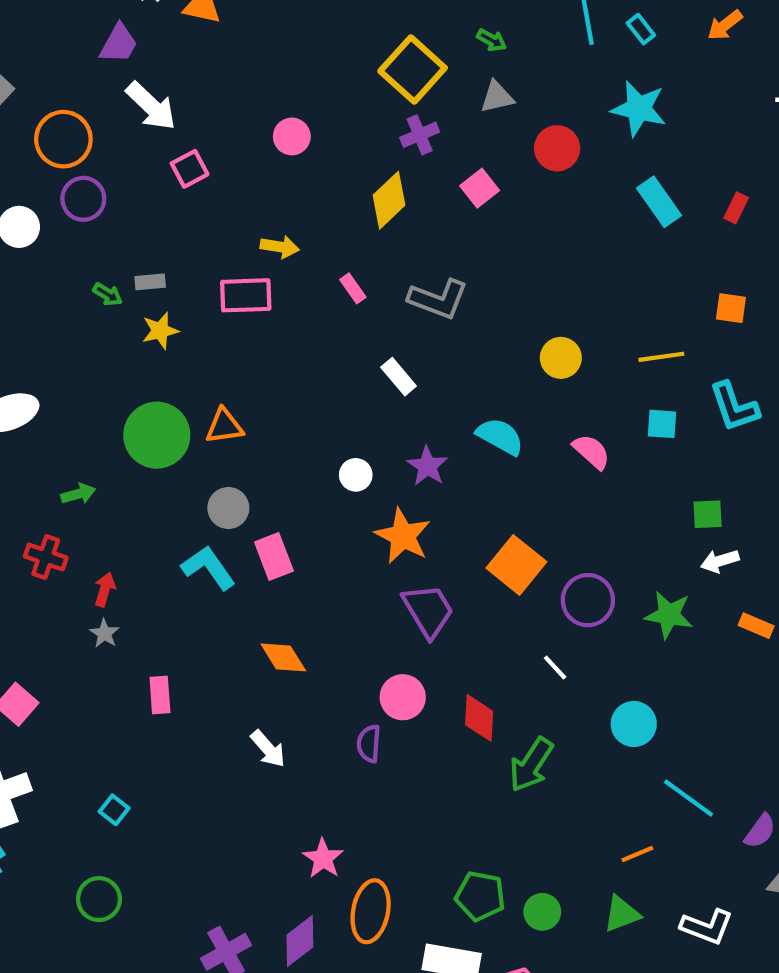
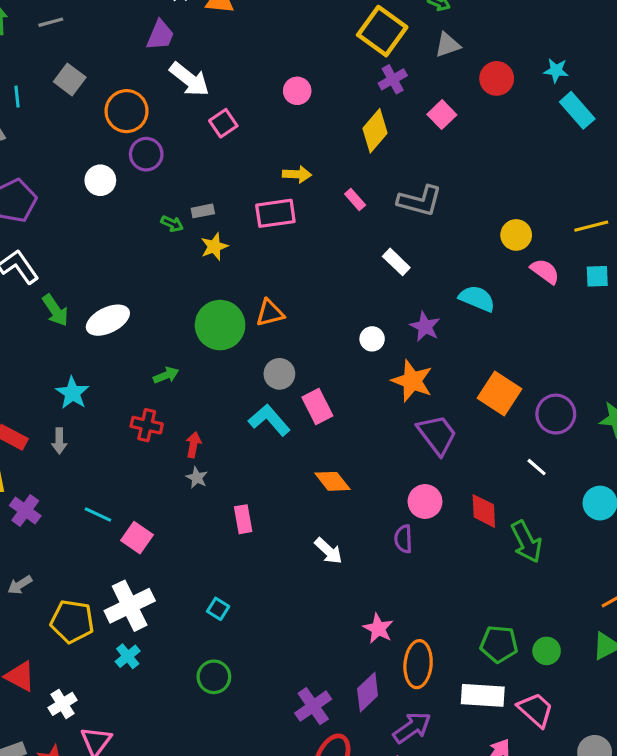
cyan star: (639, 109) -> (556, 70), moved, size x0.6
pink semicircle: (591, 452) -> (545, 271), moved
green arrow: (531, 765) -> (526, 542), turned -54

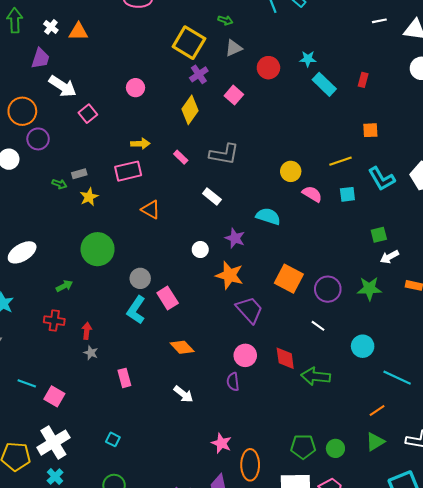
orange triangle: (270, 313) -> (151, 210), moved, turned 48
cyan L-shape: (269, 420) -> (136, 310), turned -100
green arrow: (526, 542) -> (316, 376), turned 128

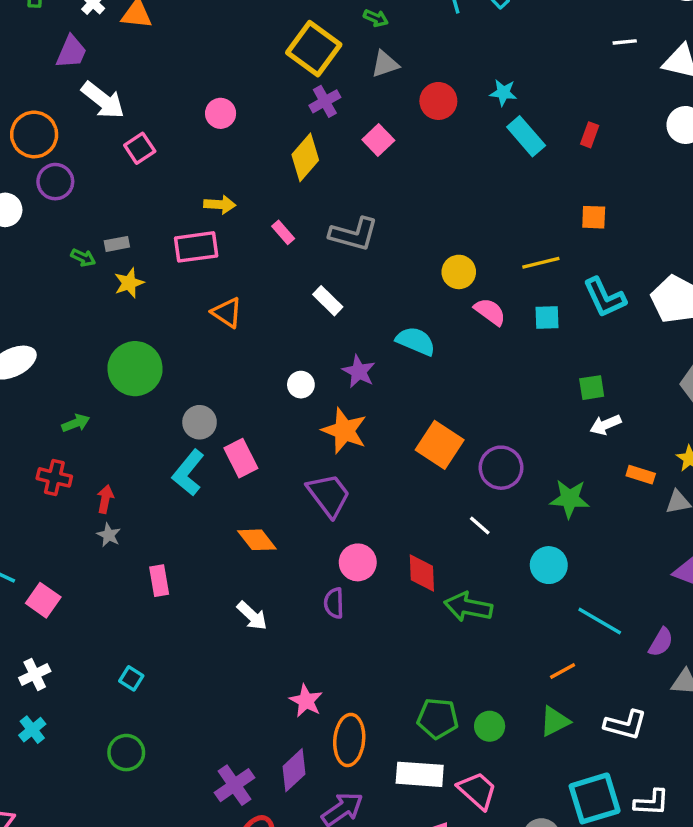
green star: (369, 289) -> (570, 499), moved
purple trapezoid: (249, 310) -> (329, 495), moved
white cross: (53, 443) -> (35, 674), size x0.6

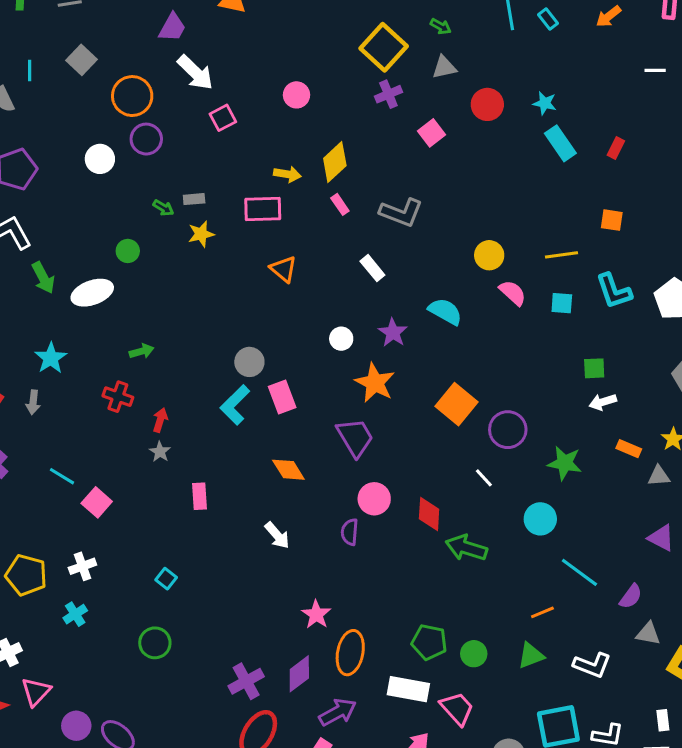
yellow diamond: (305, 157) -> (335, 162), moved
green circle: (135, 369) -> (128, 251), moved, size x0.5

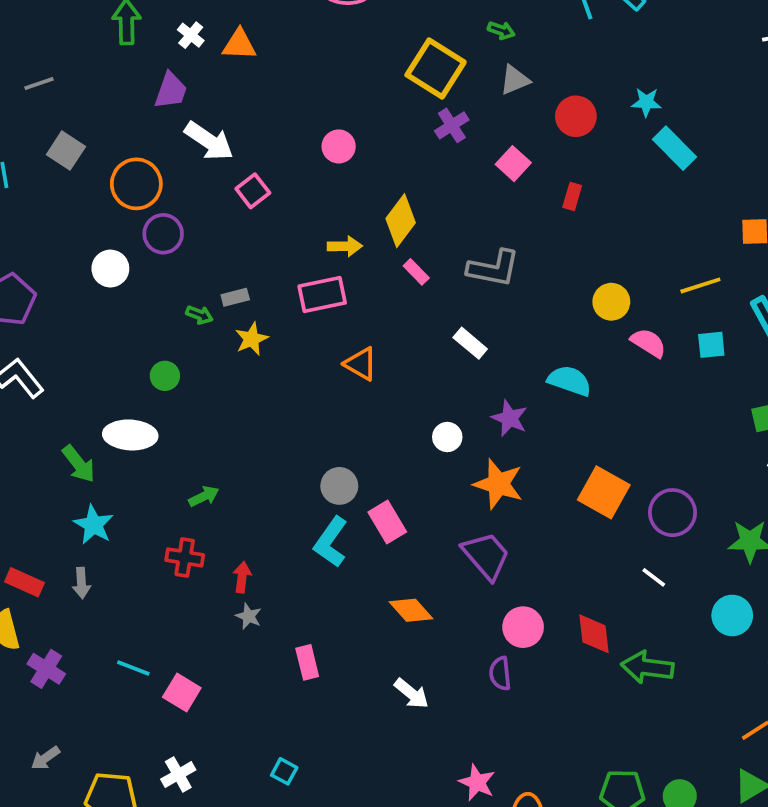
red rectangle: (616, 148) -> (572, 196), moved
green arrow: (43, 278) -> (79, 464), moved
white ellipse: (92, 293) -> (130, 435), turned 33

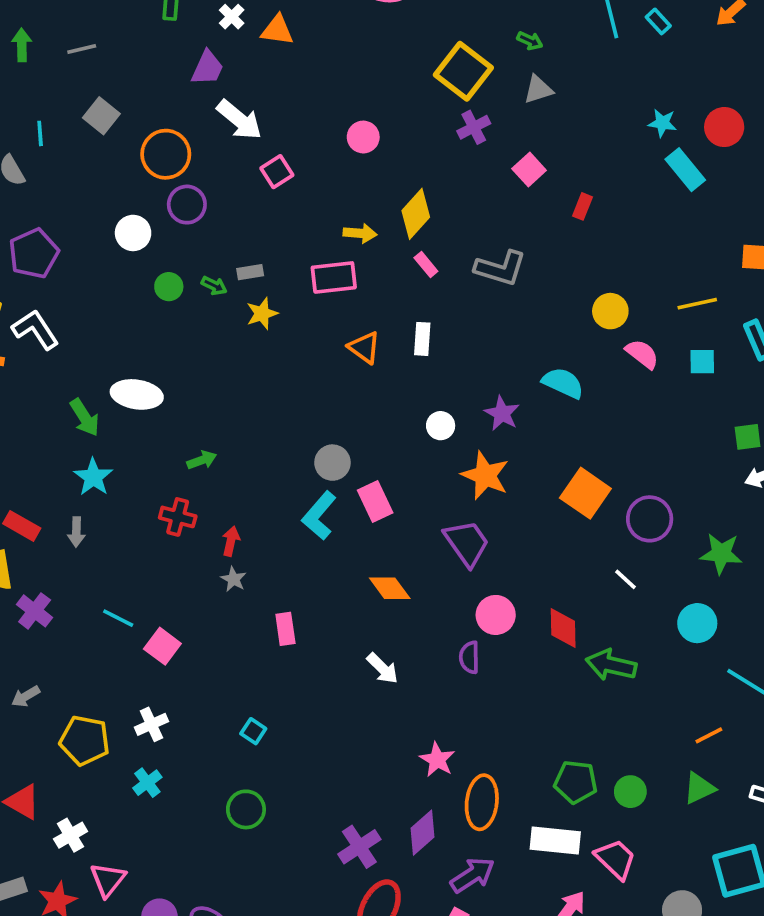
red circle: (576, 116) -> (724, 127), moved
white rectangle: (470, 343) -> (422, 339), moved, turned 48
green circle: (165, 376) -> (169, 287), moved

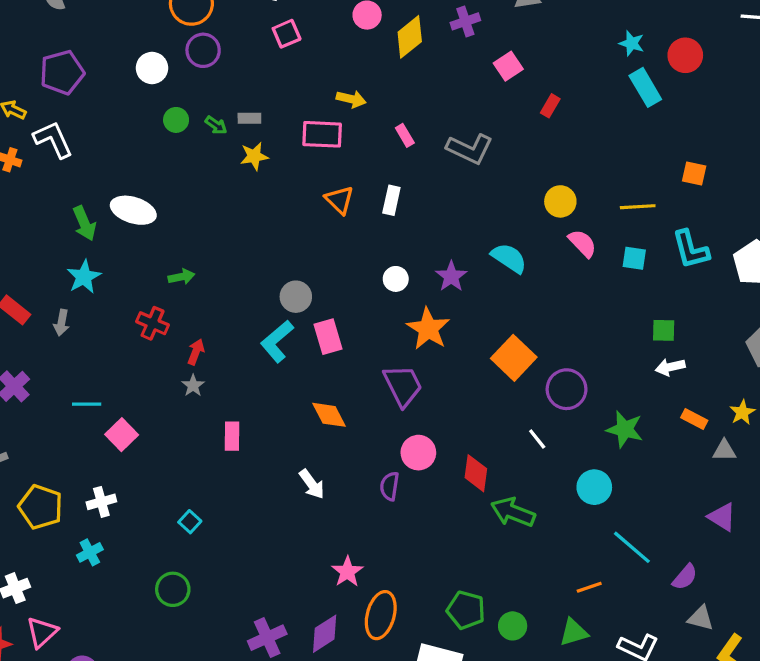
yellow diamond: (416, 214) -> (410, 37), moved
cyan line: (118, 618) -> (87, 404), turned -36

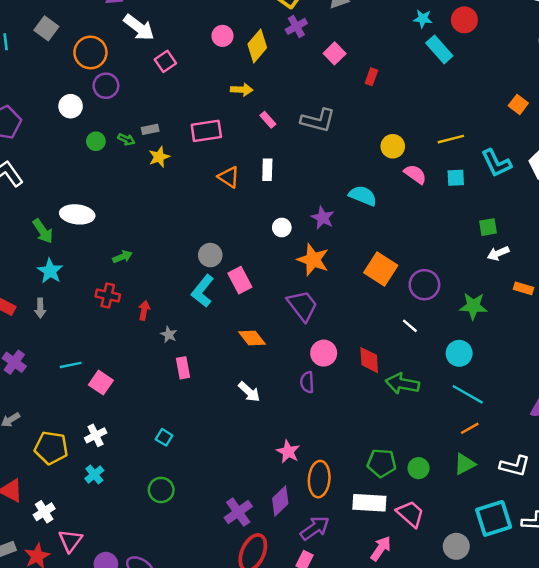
yellow arrow: (351, 99) -> (242, 90), moved
orange square: (694, 173) -> (518, 104), moved, turned 36
gray star: (193, 386) -> (169, 334), moved
cyan line: (632, 547) -> (468, 394), moved

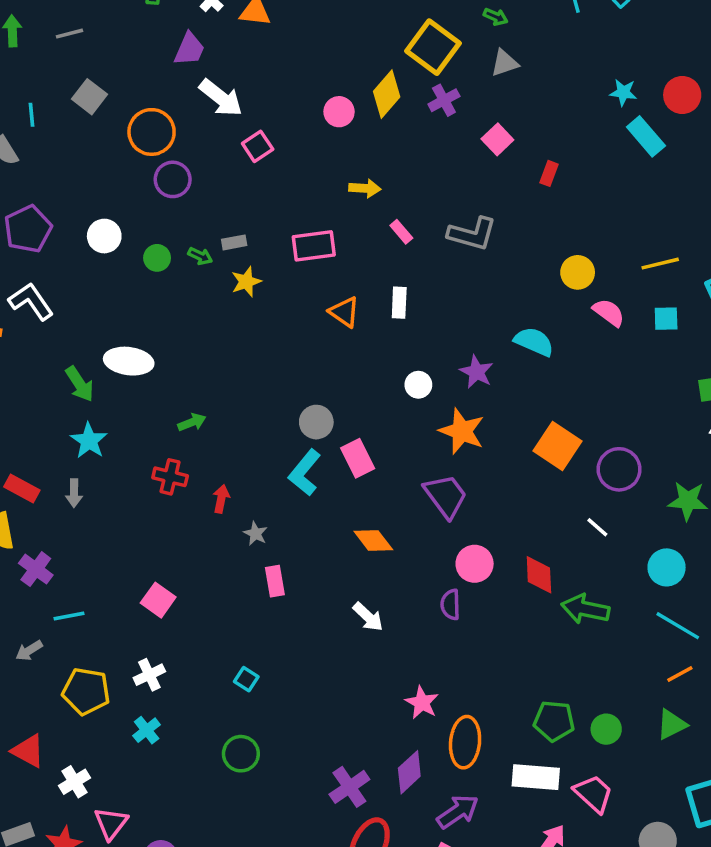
yellow diamond: (257, 46) -> (387, 94), moved
white circle: (71, 106) -> (104, 236), moved
cyan line: (71, 365) -> (69, 616), moved

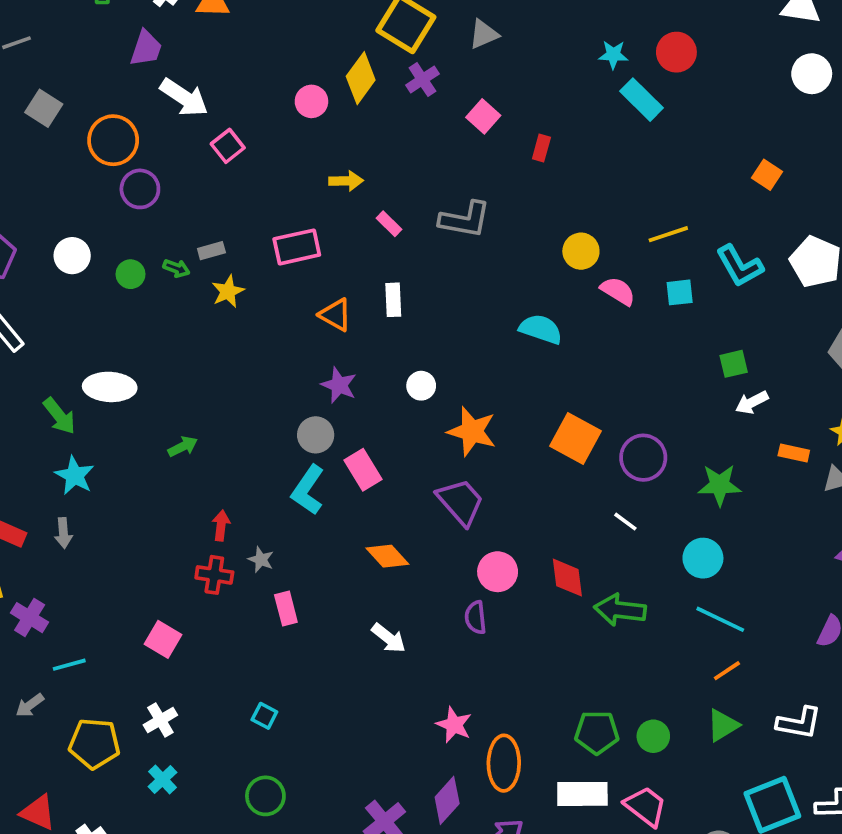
purple star: (477, 372) -> (339, 385), moved
red cross: (170, 477) -> (214, 575), moved

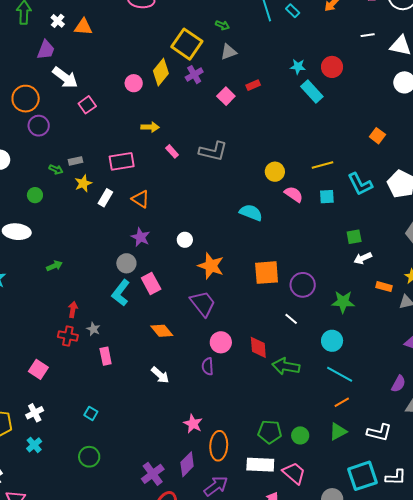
red rectangle: (541, 148) -> (253, 85), moved, turned 48
green circle: (131, 274) -> (35, 195), moved
white rectangle: (393, 300) -> (105, 198), moved, turned 30
orange square: (575, 438) -> (267, 273), turned -36

